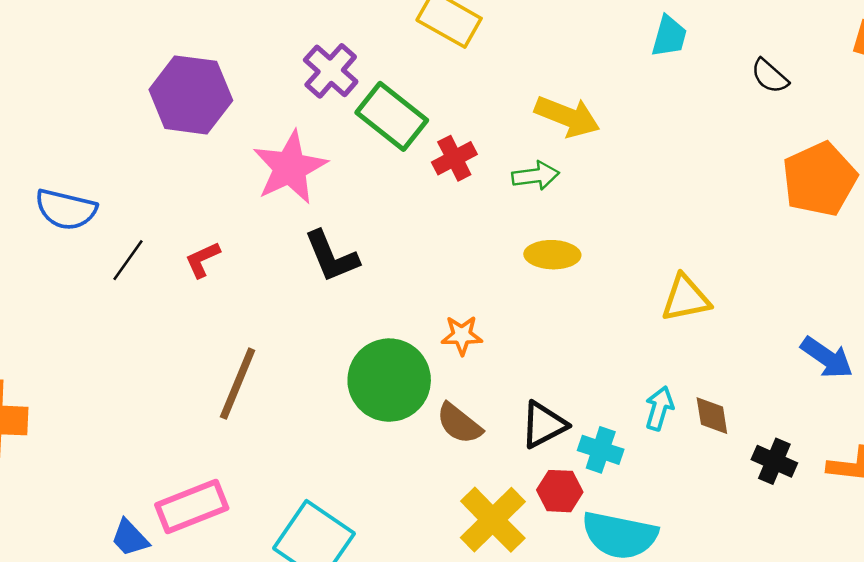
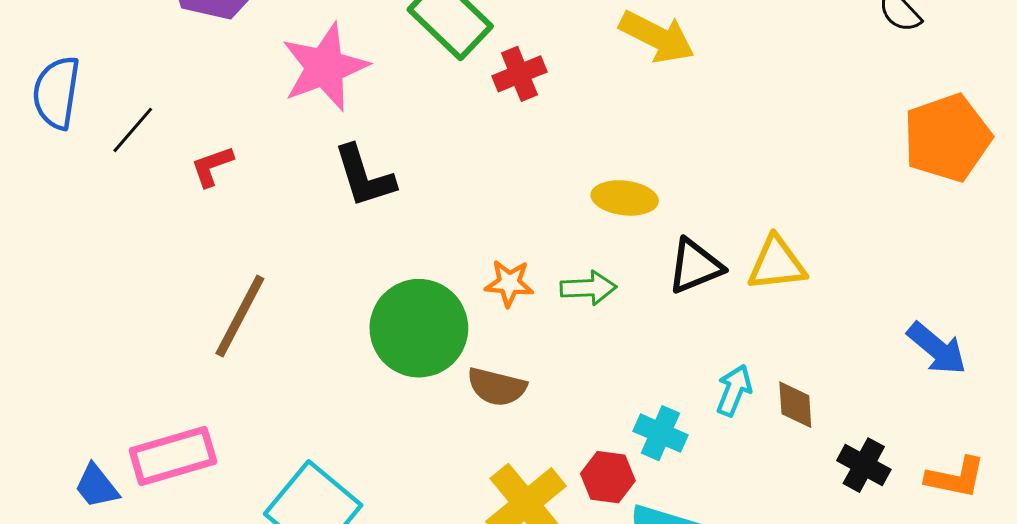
green arrow: (536, 176) -> (588, 288), moved
blue semicircle: (66, 209) -> (56, 93), turned 80
black line: (128, 260) -> (133, 130), moved
brown semicircle: (459, 424) -> (497, 387), turned -30
black triangle: (544, 425) -> (695, 266), moved

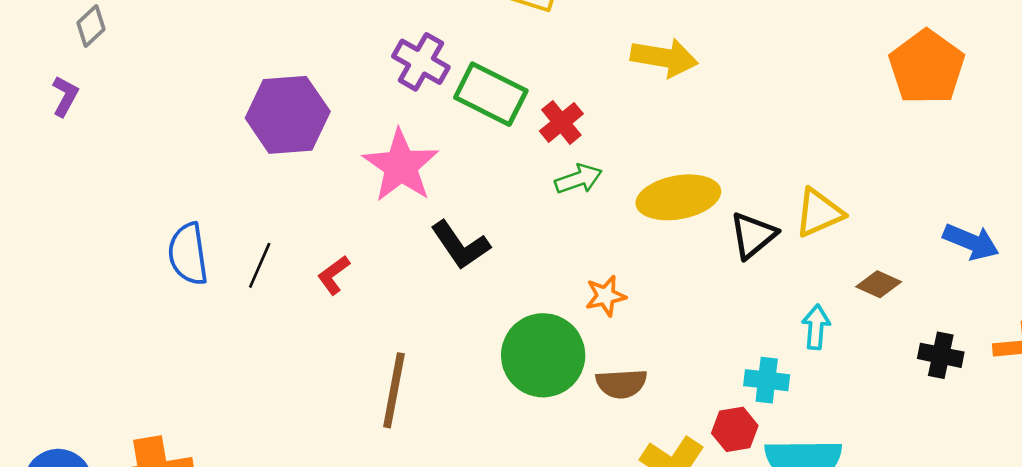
yellow ellipse: (625, 198) -> (678, 197), size x1.5
green arrow: (588, 288) -> (578, 179), moved
brown diamond: (795, 405) -> (879, 284), moved, turned -45

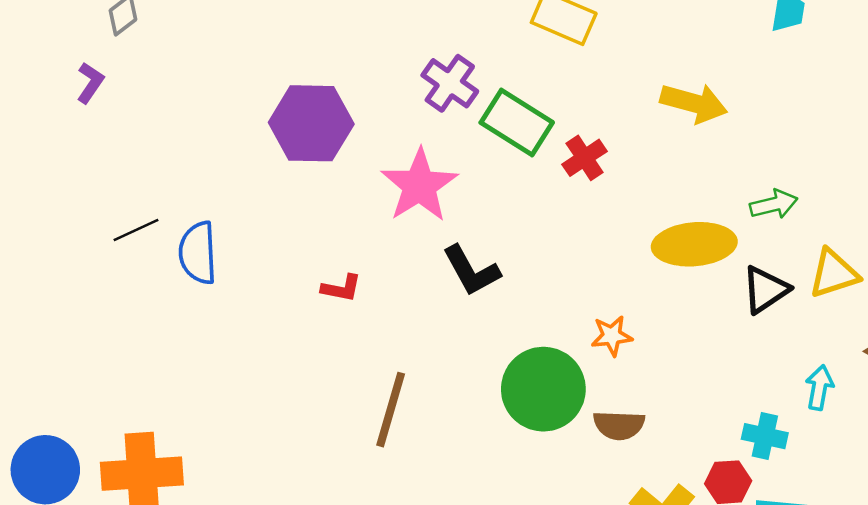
green arrow: (578, 179) -> (774, 204), moved
black line: (260, 265) -> (136, 230), moved, turned 36
red L-shape: (334, 275) -> (341, 288), turned -138

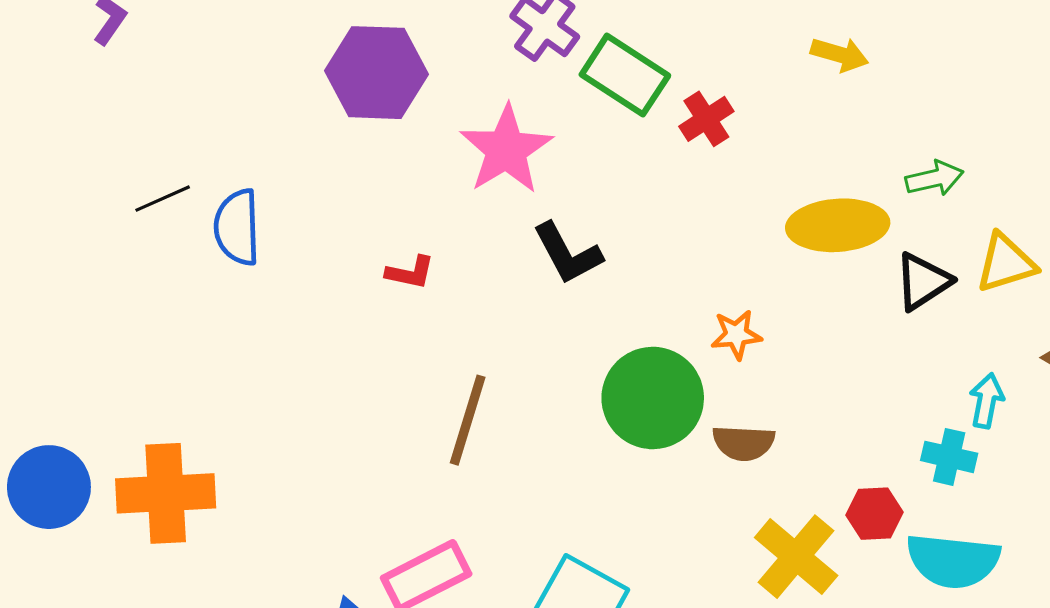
yellow arrow: (694, 103) -> (840, 54), size x0.7
cyan cross: (765, 436) -> (949, 457), moved

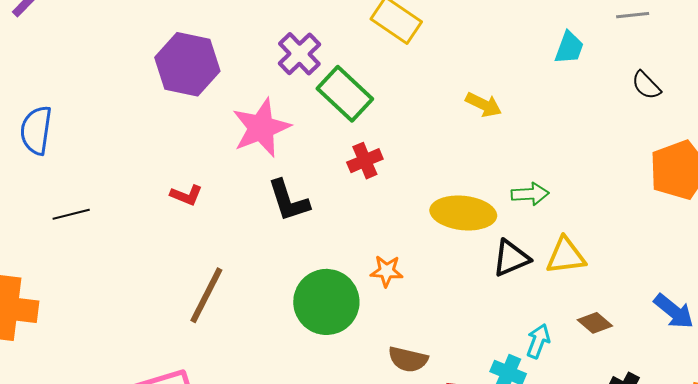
red cross: (706, 119) -> (365, 161), moved
black line: (163, 199) -> (71, 214), moved
blue semicircle: (237, 227) -> (36, 130), moved
brown semicircle: (744, 443) -> (408, 359), moved

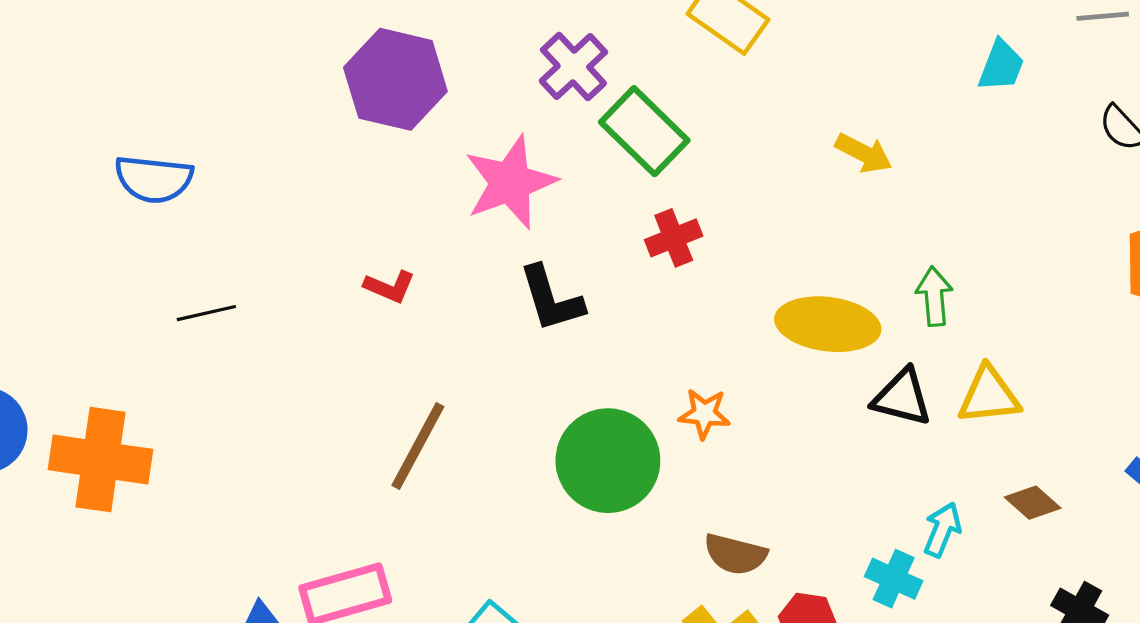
blue semicircle: (36, 130) -> (154, 179), turned -93
green arrow: (530, 194) -> (934, 296), turned -93
black triangle: (511, 258) -> (902, 397), turned 36

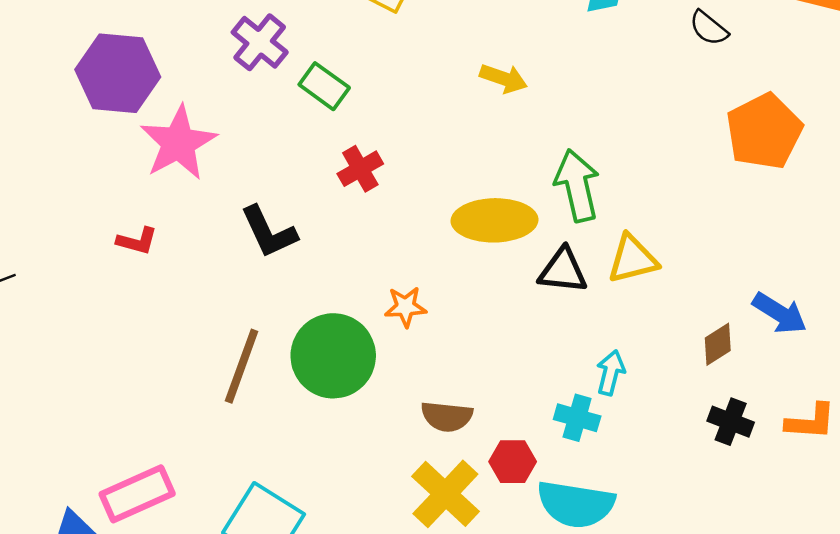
green rectangle: (644, 131) -> (324, 86), size x0.7
pink star: (510, 182) -> (178, 143), moved
green arrow: (934, 296) -> (577, 186), size x1.5
brown line: (418, 446) -> (242, 366), moved
brown diamond: (1033, 503) -> (718, 344), moved, turned -66

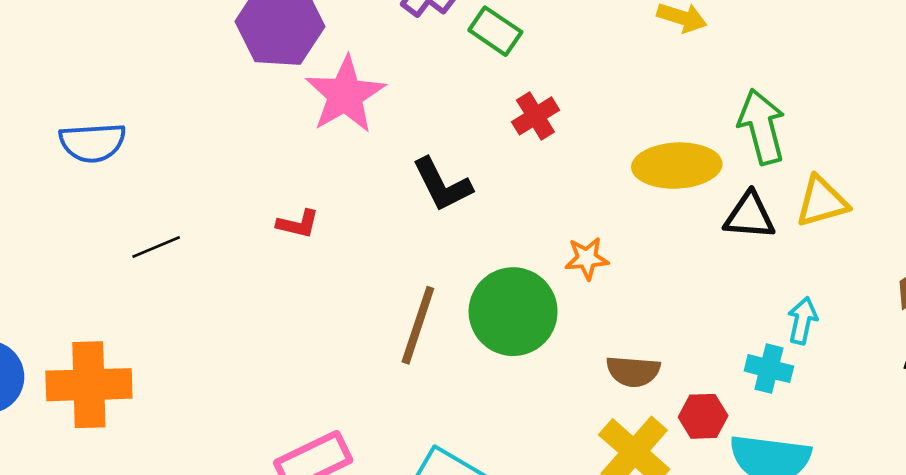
red L-shape: (137, 241) -> (298, 224), moved

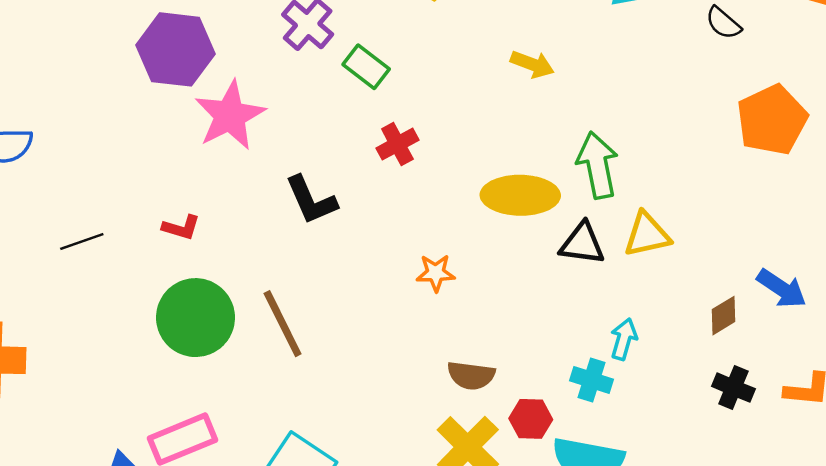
black line: (156, 247) -> (82, 242), moved
green circle: (513, 312) -> (196, 318), moved
brown line: (418, 325) -> (283, 324), turned -48

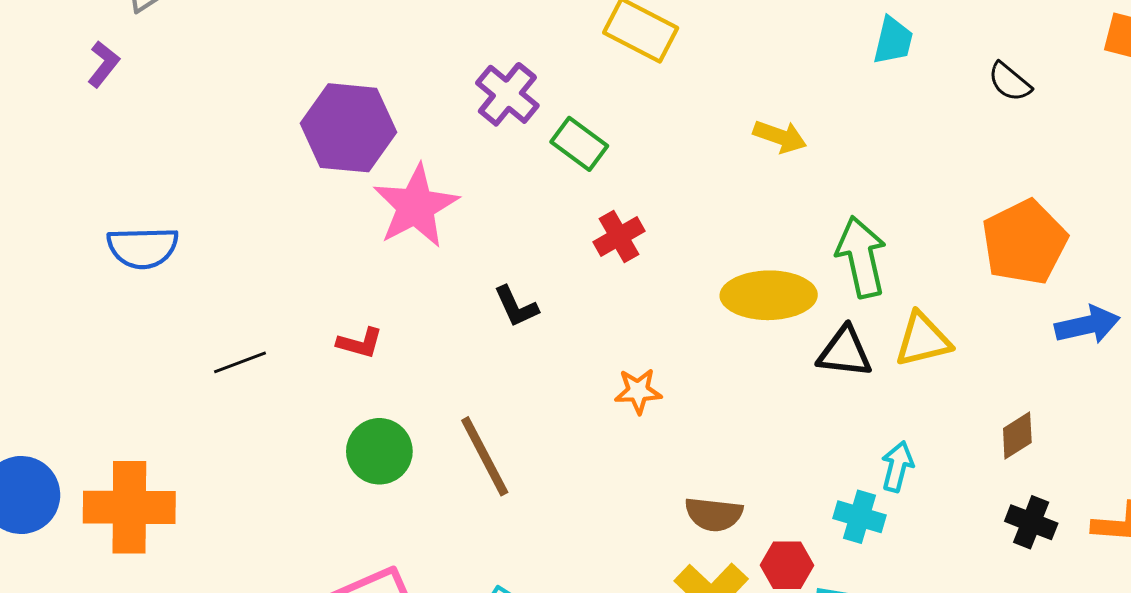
orange pentagon: (772, 120) -> (1024, 242), moved
black L-shape: (311, 200) -> (516, 307), size x0.7
orange star: (436, 273) -> (638, 391), moved
blue arrow: (782, 289) -> (1087, 325), moved, turned -45
green circle: (196, 318) -> (379, 451), size x0.7

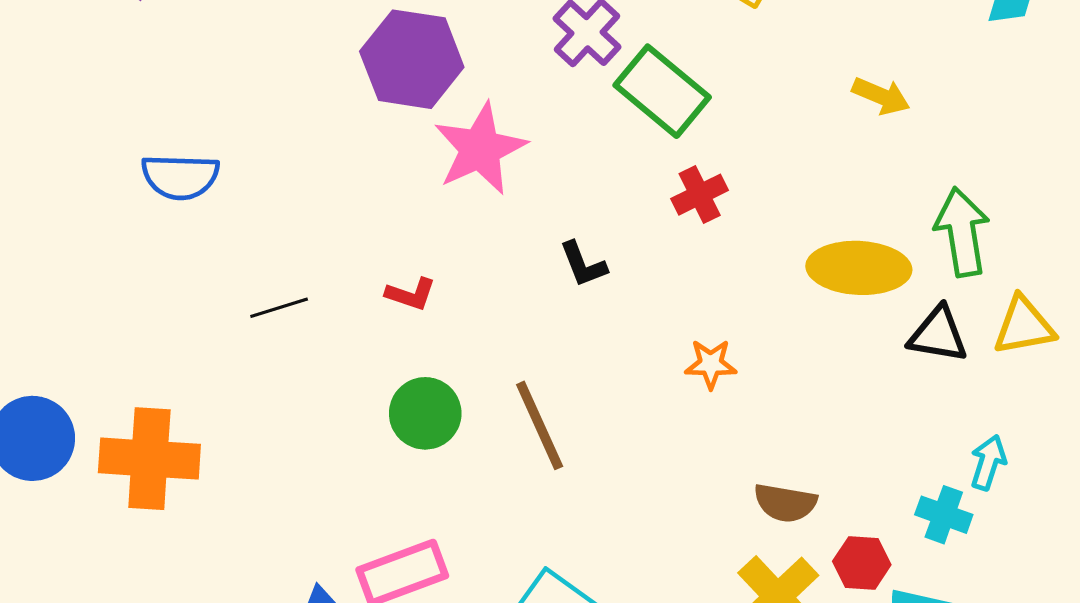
green rectangle: (579, 144) -> (662, 91), size x1.5

